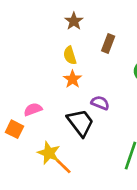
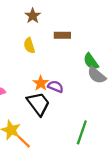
brown rectangle: (108, 44) -> (62, 35), turned 70
orange star: (72, 79) -> (41, 83), moved

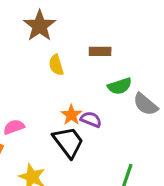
brown star: (33, 16) -> (40, 26), moved, size x1.5
green semicircle: (91, 61) -> (120, 86), moved, turned -72

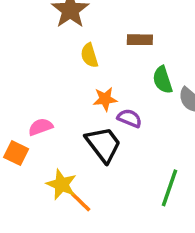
green semicircle: (120, 86) -> (163, 80), turned 90
orange star: (71, 115) -> (105, 99), moved, turned 30

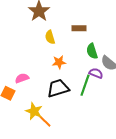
purple semicircle: (129, 118) -> (96, 73), moved
black trapezoid: (103, 144) -> (58, 88), turned -70
green line: (170, 188) -> (85, 85), moved

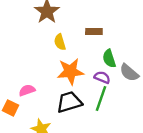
orange star: (59, 62) -> (70, 71), size x1.6
purple semicircle: (96, 73) -> (102, 77), moved

